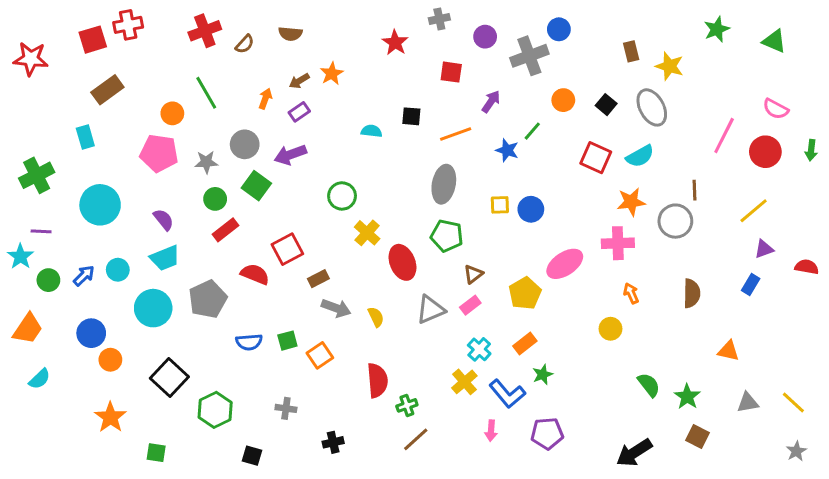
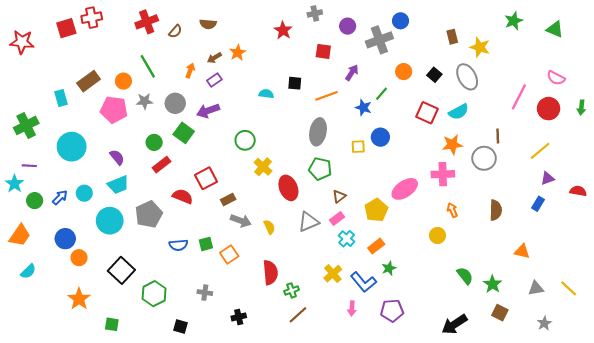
brown rectangle: (107, 90) -> (89, 81), moved
gray star: (206, 162) -> (145, 101), moved
blue circle: (531, 209) -> (380, 137), moved
cyan cross: (479, 349) -> (347, 239), moved
gray star: (796, 451) -> (544, 323), moved

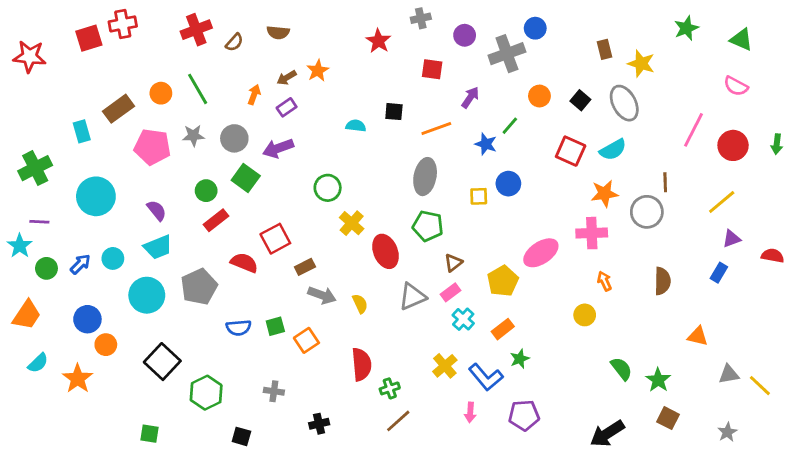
pink semicircle: (556, 78) -> (736, 86), moved
orange circle: (123, 81) -> (161, 93), moved
gray triangle: (536, 288) -> (729, 374), moved
orange star: (79, 299) -> (78, 379), moved

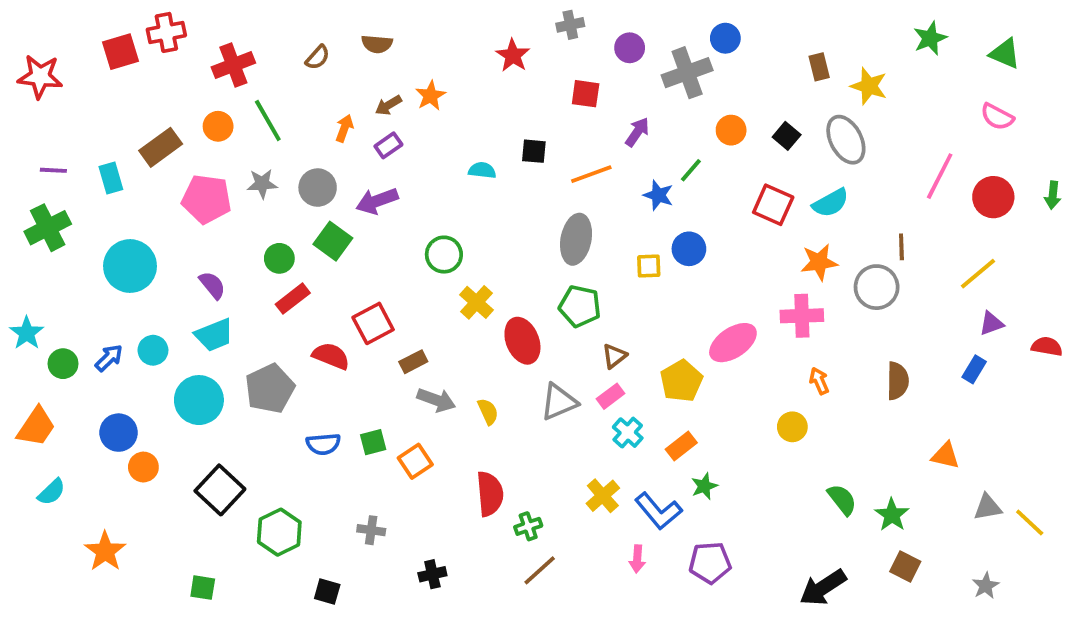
red cross: (196, 30) -> (233, 65), moved
purple line: (39, 222) -> (53, 170), moved
orange star: (78, 379) -> (105, 551), moved

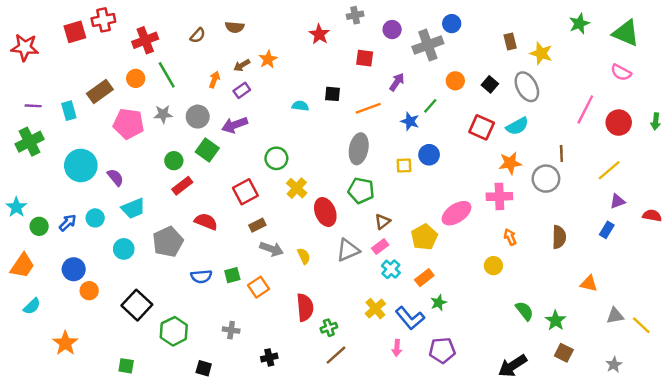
green triangle: (1005, 54) -> (626, 33), size x1.4
purple semicircle: (212, 285) -> (115, 177), moved
red square: (373, 323) -> (245, 192), moved
cyan circle: (199, 400) -> (124, 249), size x0.7

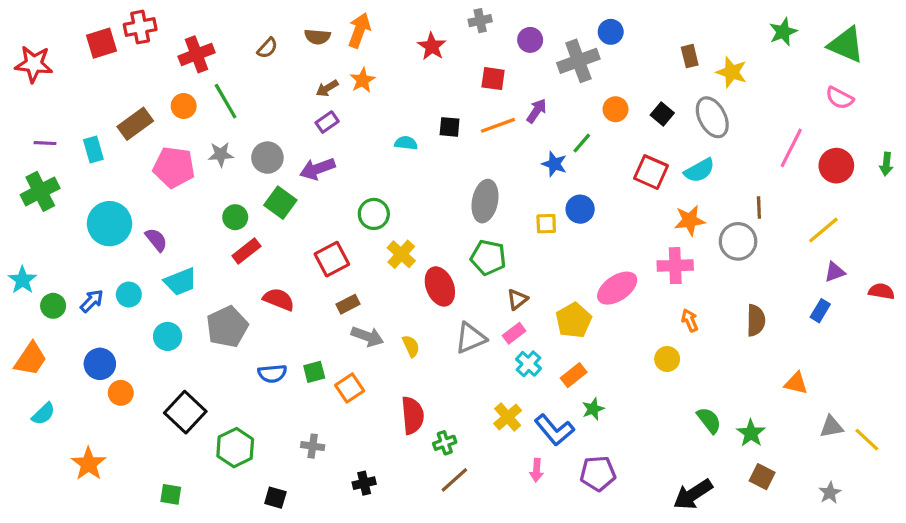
orange arrow: (214, 80) -> (359, 30), moved, size x1.5
orange line: (368, 108) -> (498, 125), moved

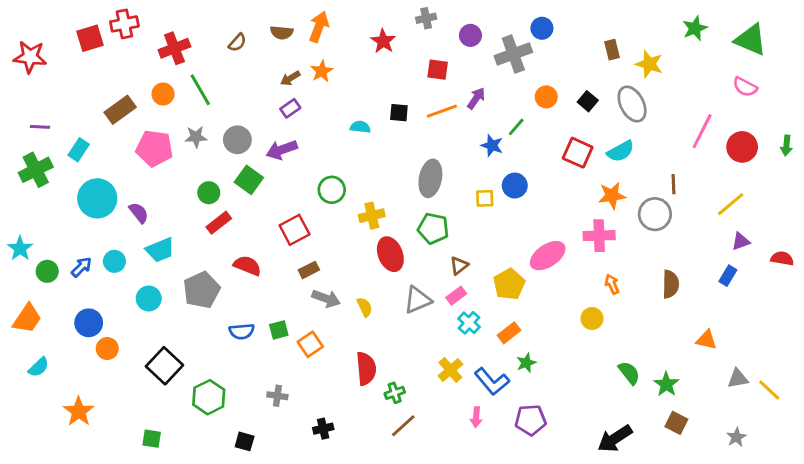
cyan rectangle: (93, 149) -> (79, 150), moved, turned 50
yellow cross: (401, 254) -> (372, 216), moved, turned 35

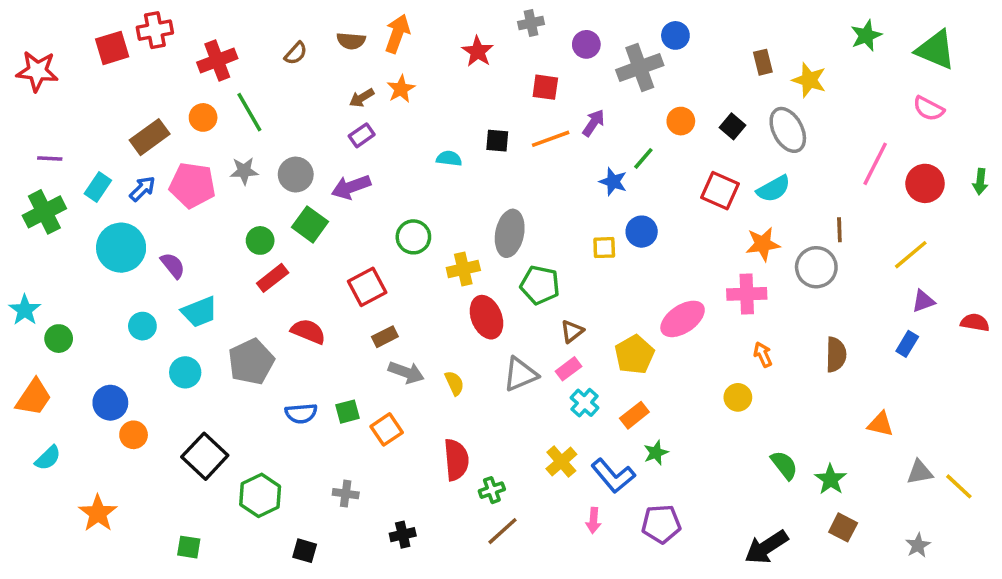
gray ellipse: (430, 178) -> (510, 233), moved
blue arrow: (82, 267) -> (142, 189), moved

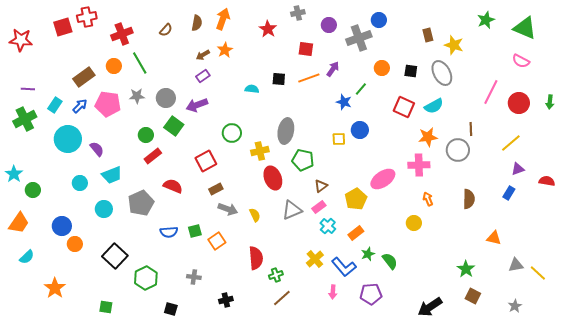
brown semicircle: (351, 41) -> (197, 23), turned -84
black square: (733, 126) -> (411, 71), turned -32
green semicircle: (784, 465) -> (390, 261), moved

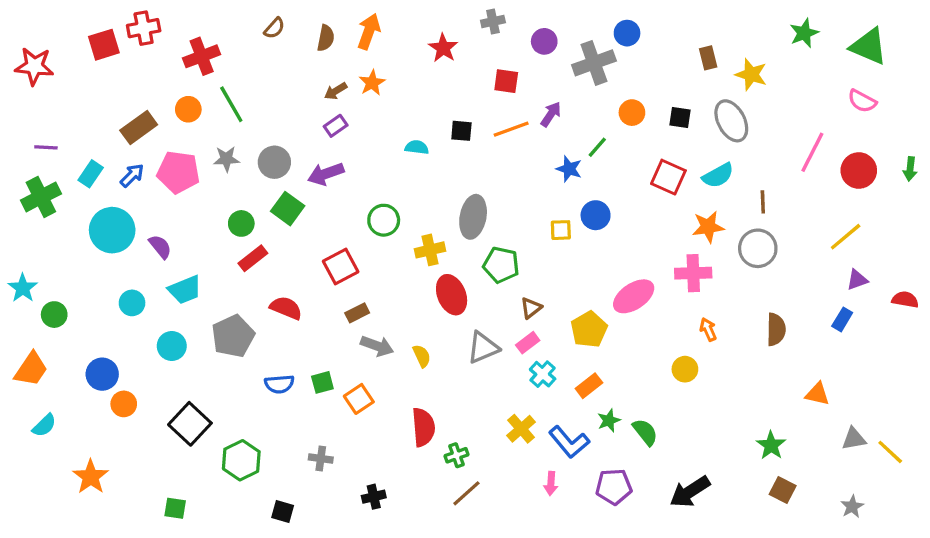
brown semicircle: (166, 30) -> (274, 28), moved
brown line: (471, 129) -> (763, 202), moved
black arrow: (430, 307) -> (690, 492), moved

